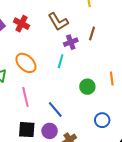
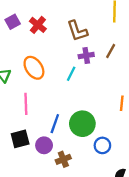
green circle: (87, 87) -> (82, 124), moved, size x1.5
blue line: (55, 109) -> (55, 124), turned 48
black square: (27, 130) -> (20, 139), turned -30

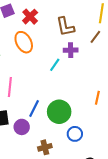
brown line: (111, 51) -> (95, 37), moved
orange ellipse: (34, 68) -> (24, 42), moved
brown cross: (63, 159) -> (45, 147), moved

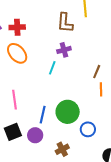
red cross: (30, 17) -> (17, 27), turned -35
brown L-shape: (65, 27) -> (65, 23), moved, turned 30
brown line: (95, 37) -> (97, 72), moved

